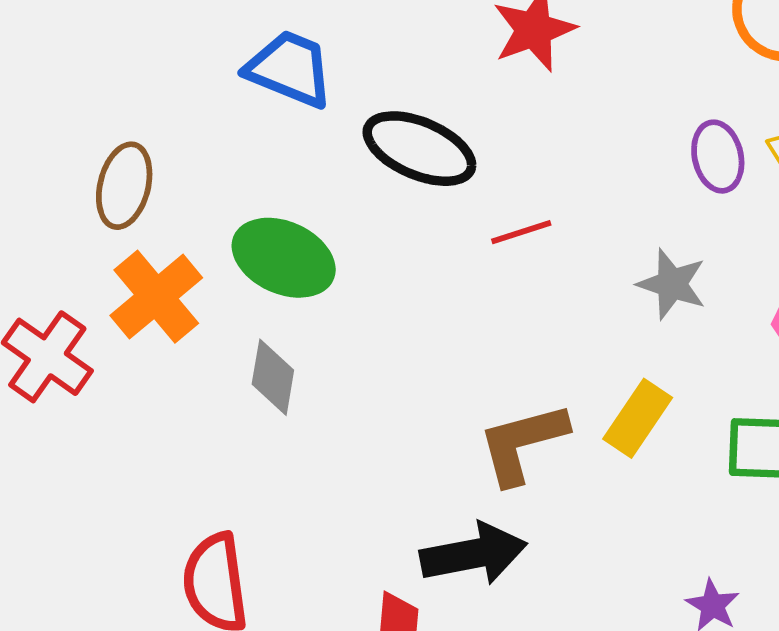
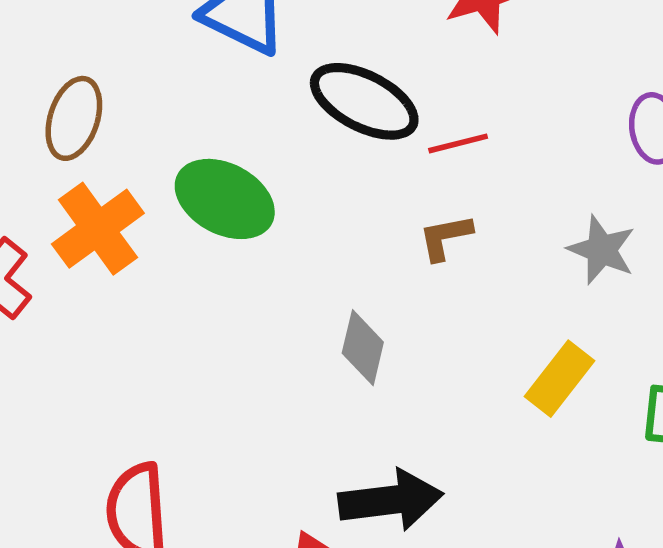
red line: (521, 232) -> (458, 143), moved
gray diamond: (273, 377) -> (363, 348), moved
brown L-shape: (522, 443) -> (445, 237), moved, size x0.6

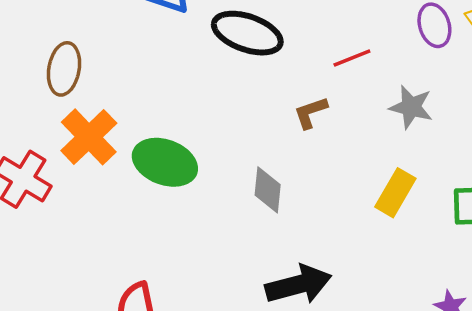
red line: (458, 143) -> (352, 58), moved
green ellipse: (225, 199) -> (165, 162), moved

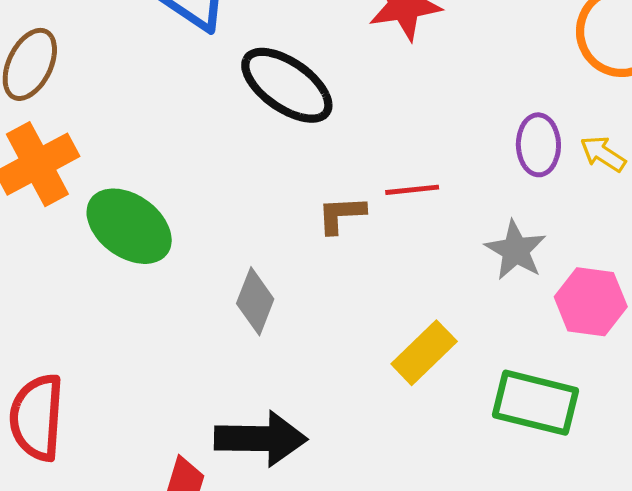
red line: (352, 58) -> (412, 190), moved
gray star: (411, 107) -> (516, 250), moved

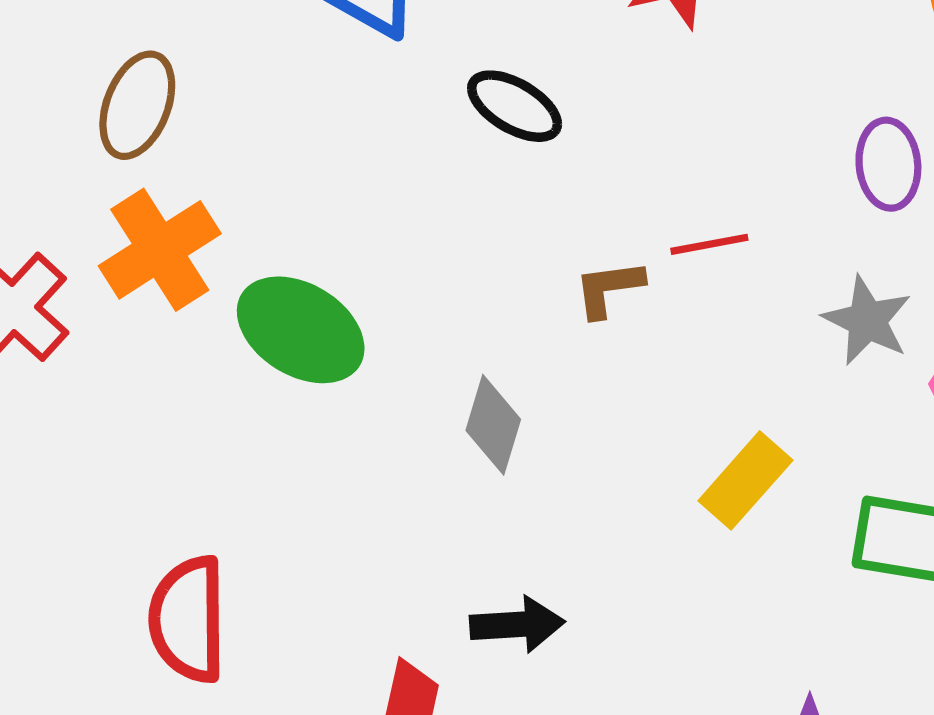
black ellipse: (287, 85) -> (515, 106), size x0.7
black arrow: (261, 439) -> (517, 625), size x0.7

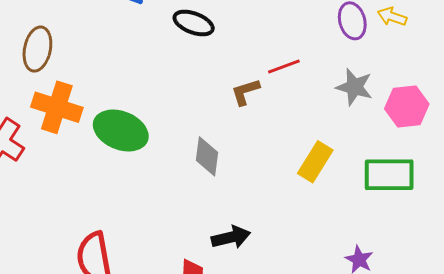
orange cross: (160, 250) -> (57, 107), turned -30

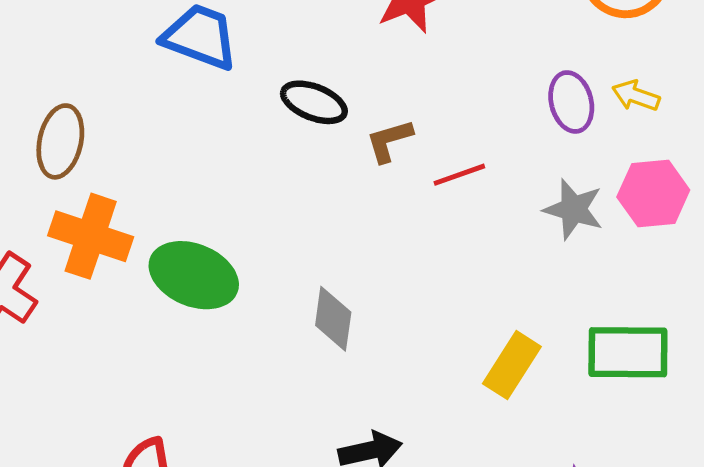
brown L-shape: (245, 92) -> (389, 141), moved
pink hexagon: (407, 106) -> (653, 193), moved
yellow rectangle: (315, 162) -> (512, 365), moved

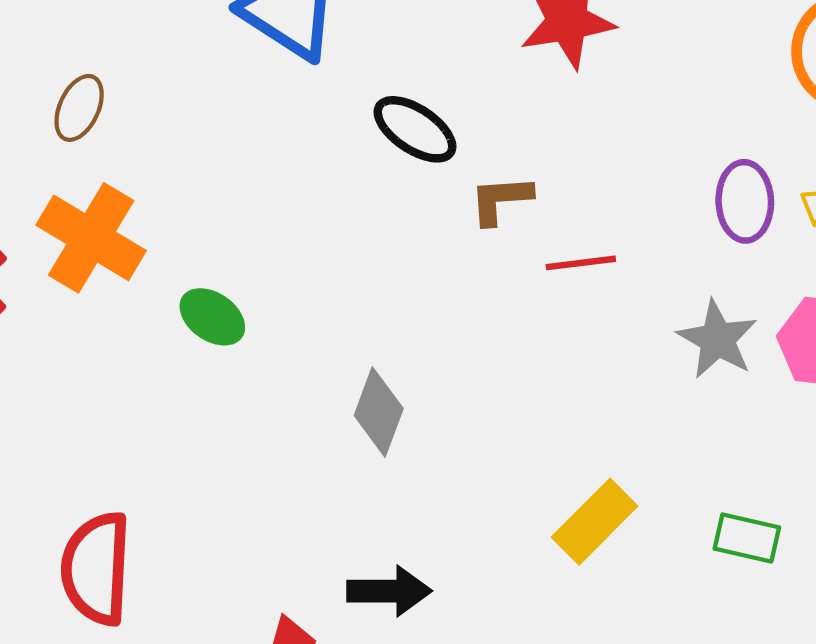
brown ellipse: (60, 141) -> (79, 108), size x0.7
green ellipse: (194, 275) -> (212, 317), size x0.6
green rectangle: (628, 352) -> (747, 538), size x0.6

